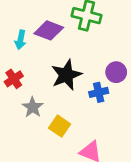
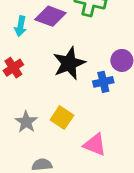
gray star: (33, 107) -> (26, 122), moved

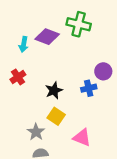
black star: (69, 63) -> (54, 90), moved, size x0.7
gray star: (26, 122) -> (36, 132), moved

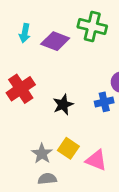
cyan arrow: (24, 44) -> (25, 33), moved
red cross: (18, 77) -> (21, 89), size x1.5
yellow square: (56, 116) -> (68, 148), moved

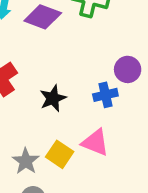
pink triangle: (96, 160) -> (95, 142), moved

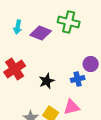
pink triangle: (95, 142) -> (72, 107), turned -36

